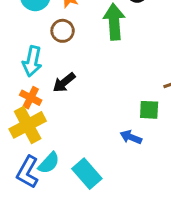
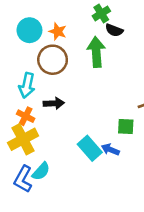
brown circle: (63, 31) -> (53, 60), size x1.5
black arrow: (64, 82) -> (54, 103), turned -144
cyan rectangle: (87, 174) -> (90, 148), moved

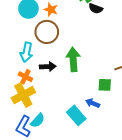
green arrow: (96, 52) -> (73, 59), moved
cyan rectangle: (90, 148) -> (76, 115), moved

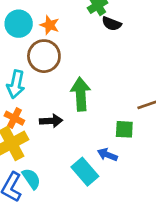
black arrow: (48, 67) -> (51, 121), moved
cyan semicircle: (38, 120) -> (31, 179), turned -77

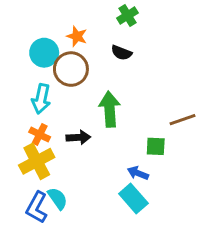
cyan circle: (19, 24) -> (44, 53), moved
black semicircle: (112, 24) -> (121, 53), moved
cyan rectangle: (85, 172) -> (133, 198), moved

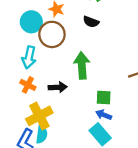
green square: (156, 146) -> (104, 98), moved
yellow cross: (37, 161) -> (39, 116), moved
cyan semicircle: (58, 198) -> (42, 134), turned 42

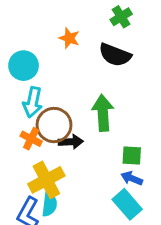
cyan circle: (31, 22) -> (24, 66), moved
black semicircle: (91, 22) -> (115, 55), size x1.5
brown circle: (52, 34) -> (54, 125), moved

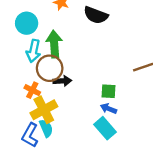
green arrow: (103, 113) -> (54, 44), moved
orange cross: (31, 139) -> (32, 90), moved
cyan semicircle: (49, 204) -> (46, 128), turned -30

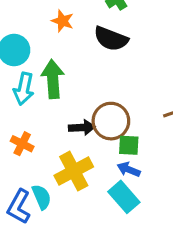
brown circle: (50, 68) -> (111, 121), moved
black arrow: (62, 81) -> (82, 128), moved
yellow cross: (44, 110) -> (74, 171), moved

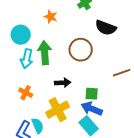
black semicircle: (111, 39) -> (106, 28), moved
brown circle: (111, 121) -> (81, 50), moved
blue arrow: (129, 169) -> (92, 109), size x1.5

